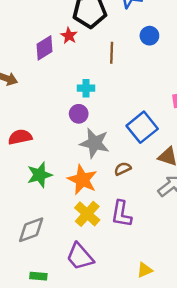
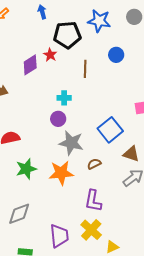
orange star: (82, 180) -> (61, 173), turned -30
yellow cross: (87, 214) -> (91, 230), moved
purple trapezoid: (80, 257) -> (59, 236), turned -145

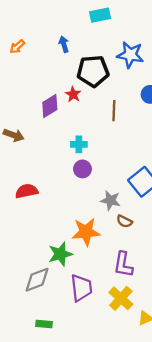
cyan cross: (64, 98) -> (79, 144), moved
gray star: (71, 143) -> (110, 200), moved, size x0.7
brown semicircle: (94, 164) -> (124, 221), turned -128
green star: (26, 169) -> (60, 254), moved
purple trapezoid: (59, 236) -> (81, 288), moved

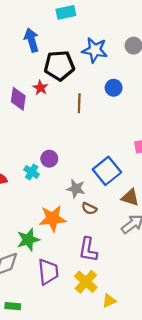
blue arrow: (64, 44) -> (32, 40), size x1.5
purple diamond: (50, 106) -> (18, 99), turned -50
cyan cross: (79, 144) -> (32, 172), moved, turned 32

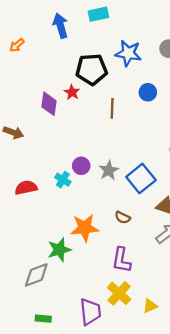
blue arrow: (32, 40) -> (60, 26), moved
gray star: (76, 189) -> (109, 170), moved, turned 30
purple trapezoid: (48, 272) -> (90, 312), moved
yellow triangle: (109, 301) -> (150, 306), moved

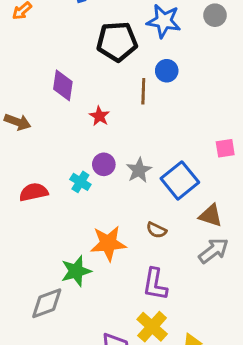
red star: (72, 92) -> (99, 116), moved
blue circle: (148, 92) -> (167, 71), moved

